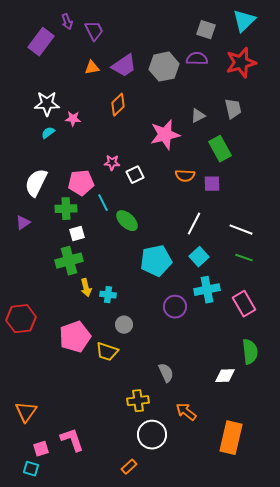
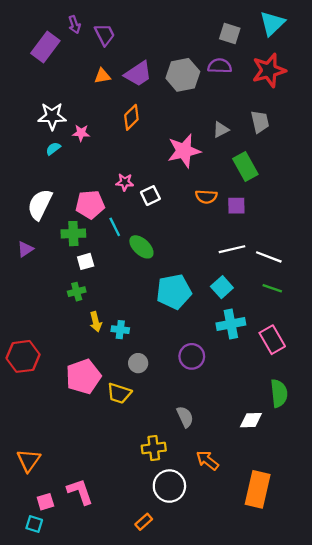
white line: (194, 224) -> (232, 249), moved, turned 50
green cross: (69, 261) -> (77, 292), size x0.6
purple circle: (175, 307) -> (192, 356), moved

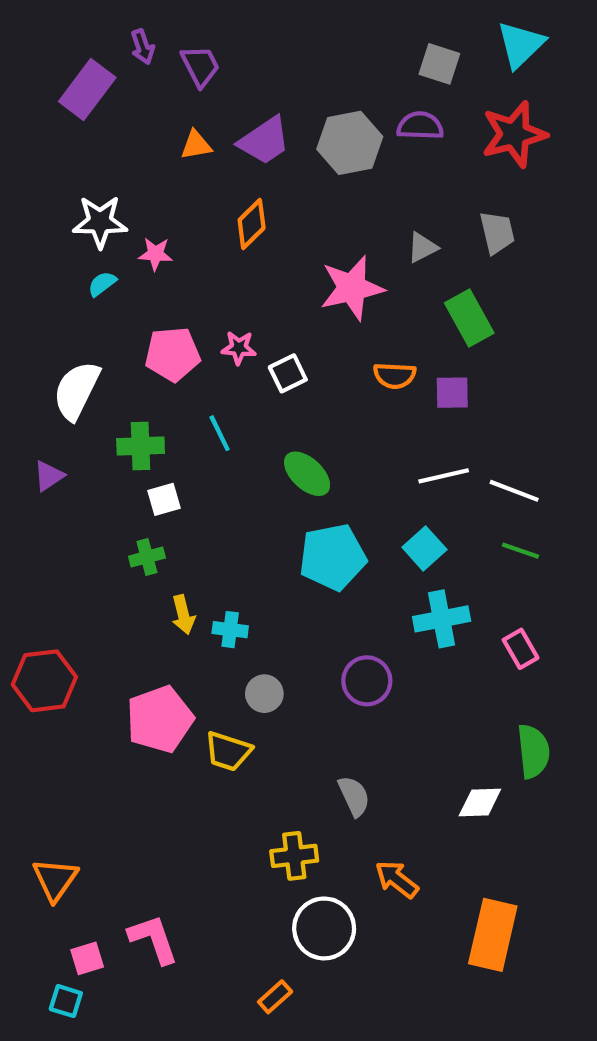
pink pentagon: (90, 204) -> (173, 354), moved
green ellipse: (141, 247) -> (307, 474), moved
pink rectangle: (272, 340) -> (521, 649), size x0.7

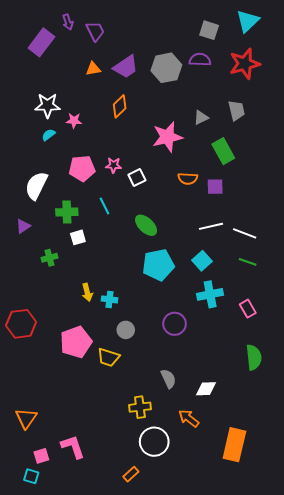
green cross: (147, 557) -> (50, 258), moved
white diamond: (480, 803) -> (206, 389), moved

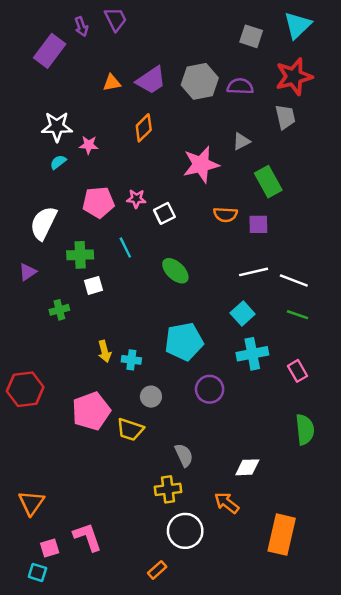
purple trapezoid: (95, 31) -> (116, 19), moved
purple semicircle: (200, 60) -> (240, 86), moved
gray trapezoid: (236, 110) -> (285, 117), moved
cyan pentagon: (158, 265) -> (184, 342), moved
gray semicircle: (168, 379) -> (184, 455), moved

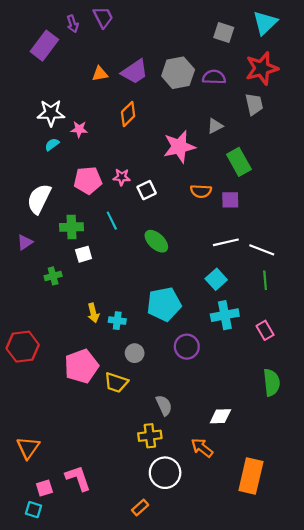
green line: (298, 315) -> (265, 280), turned 66

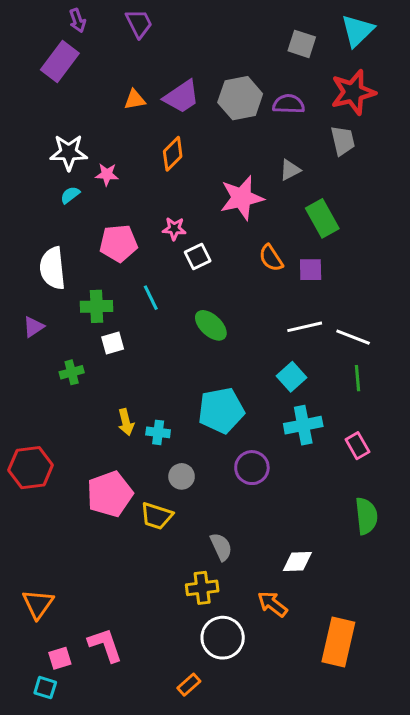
purple arrow: (73, 24) -> (77, 20), moved
pink star: (122, 177) -> (174, 229), moved
orange semicircle: (201, 191) -> (271, 258), turned 54
white semicircle: (39, 199) -> (53, 268), turned -32

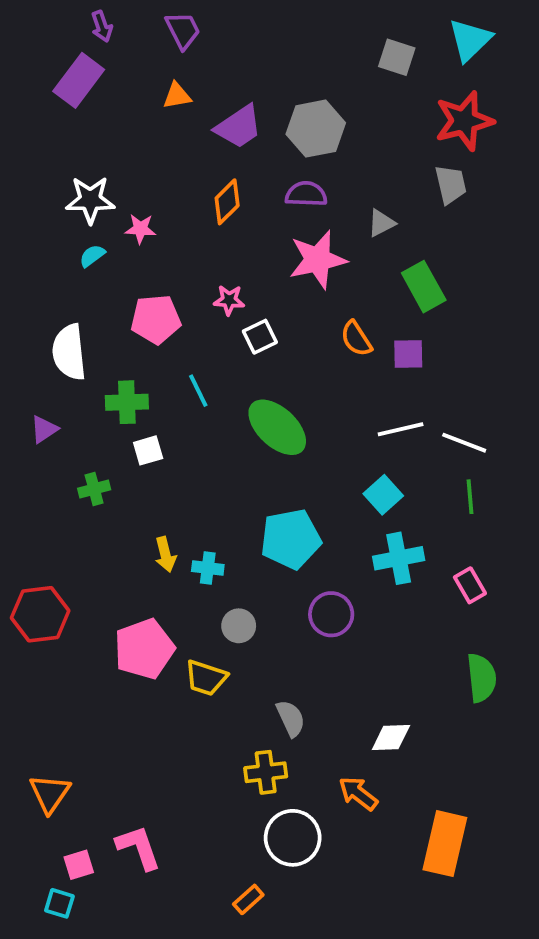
orange triangle: (135, 100) -> (177, 96), moved
purple semicircle: (289, 104) -> (306, 194), moved
green ellipse: (211, 325) -> (277, 427), size x1.4

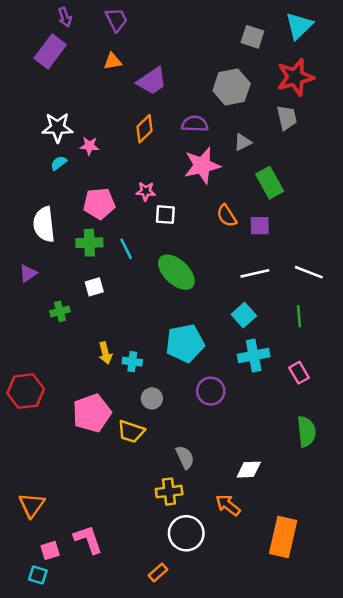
gray hexagon: (316, 129) -> (232, 87), moved
white square: (260, 337) -> (165, 215), turned 30
green cross: (127, 402) -> (89, 243), moved
white line: (464, 443) -> (309, 272), moved

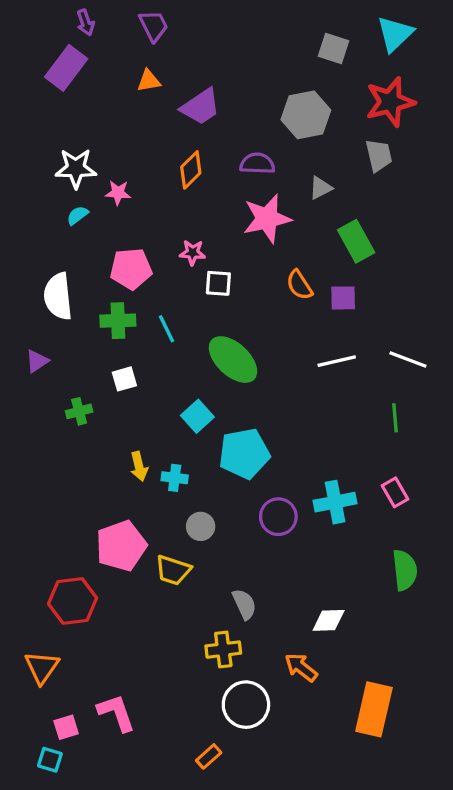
cyan square: (244, 315) -> (197, 416), moved
cyan cross: (254, 356) -> (335, 502), moved
red hexagon: (26, 391) -> (73, 601), moved

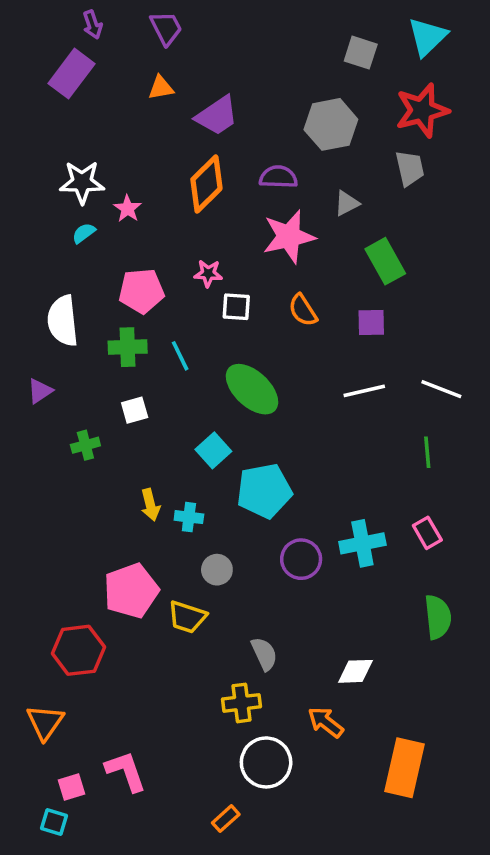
orange diamond: (191, 170) -> (206, 184), size x1.4
pink star: (118, 193) -> (128, 209), turned 30
orange semicircle: (299, 285) -> (303, 310), moved

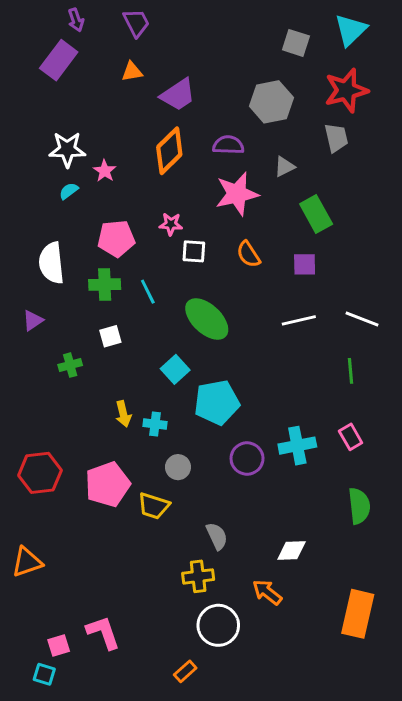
red hexagon: (78, 650) -> (40, 473), moved
orange triangle: (45, 722) -> (27, 562), moved, turned 36
orange rectangle: (405, 768) -> (358, 614), moved

